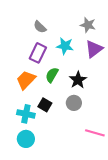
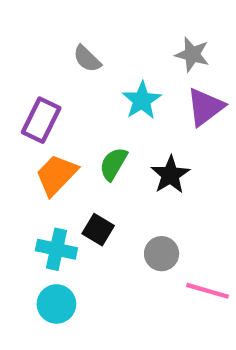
cyan star: (65, 46) -> (142, 100), turned 30
purple rectangle: (38, 53) -> (41, 120), moved
gray circle: (74, 103) -> (162, 254), moved

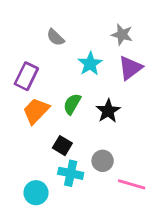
cyan cross: (56, 249) -> (71, 173), moved

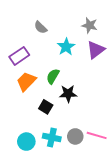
purple rectangle: (26, 76) -> (19, 56), turned 30
black star: (108, 111) -> (68, 94), moved, turned 30
gray circle: (103, 161) -> (75, 136), moved
cyan cross: (71, 173) -> (52, 137), moved

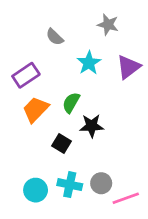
gray star: (90, 25) -> (108, 25), moved
pink line: (97, 135) -> (126, 198), moved, turned -36

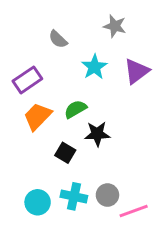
green semicircle: (71, 103) -> (75, 109), turned 30

